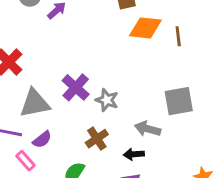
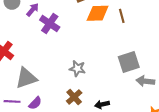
purple cross: (76, 87) -> (50, 24), moved
gray arrow: (148, 129) -> (145, 81), moved

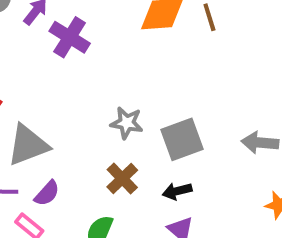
gray square: (129, 62) -> (182, 139), moved

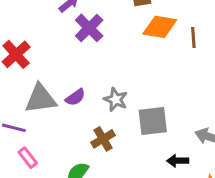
black arrow: (177, 191) -> (178, 161), moved
purple semicircle: (47, 193) -> (75, 97), moved

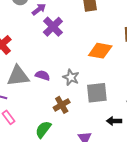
orange diamond: (160, 27) -> (100, 51), moved
purple semicircle: (75, 97) -> (43, 75), turned -128

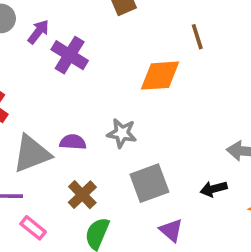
gray square: (97, 93) -> (149, 183), moved
brown cross: (62, 105) -> (82, 195), moved

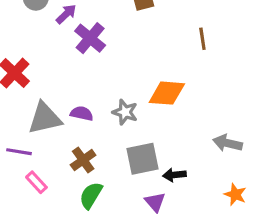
orange diamond: (160, 76) -> (167, 93), moved
black arrow: (214, 189) -> (174, 175), moved

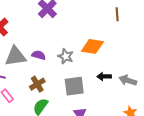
black arrow: (174, 175) -> (104, 76), moved

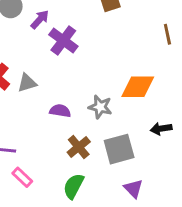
gray triangle: (15, 56) -> (27, 83), moved, size x0.6
brown cross: (37, 84) -> (79, 147), moved

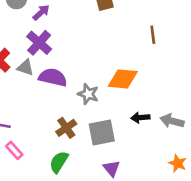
purple cross: (63, 40) -> (39, 43), moved
gray triangle: (27, 83) -> (25, 67), turned 30
purple semicircle: (60, 111) -> (53, 77), moved, size x1.5

